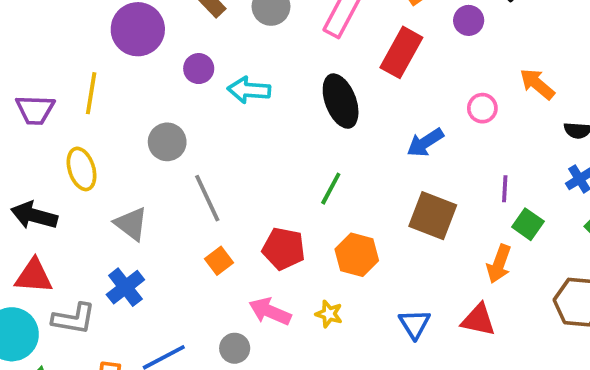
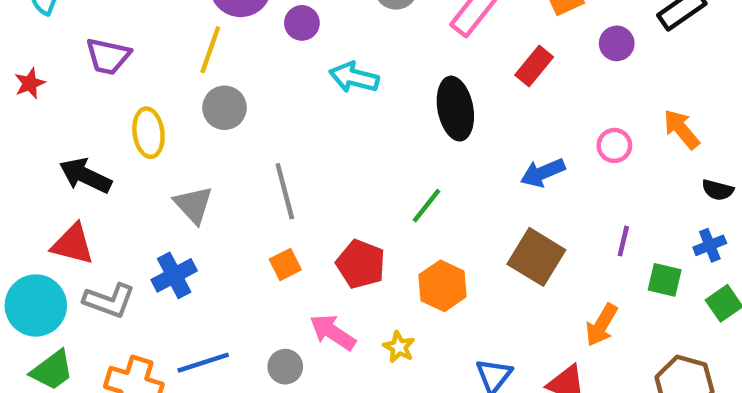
red rectangle: (401, 52) -> (534, 66), size x0.7
purple circle: (199, 69) -> (302, 23), moved
yellow line: (91, 93) -> (210, 50), moved
gray circle: (167, 142) -> (225, 108), moved
green square: (528, 224) -> (665, 280), moved, turned -32

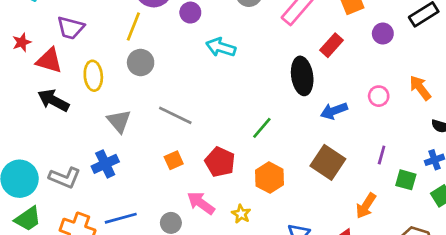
black ellipse: (455, 109) -> (302, 76), moved
gray line: (285, 191) -> (175, 115), turned -52
red triangle: (73, 244) -> (49, 61), moved

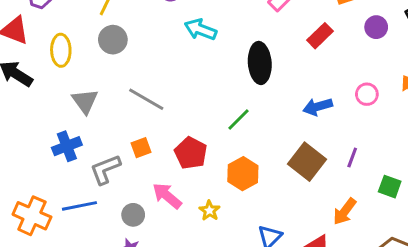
black ellipse: (302, 76) -> (260, 63), moved
purple line: (382, 155) -> (352, 158), moved
gray L-shape: (65, 178) -> (105, 169), moved, turned 132

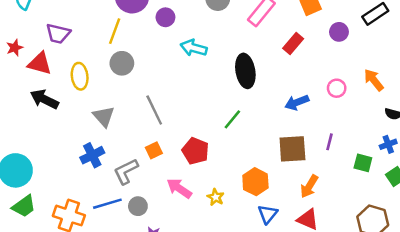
gray line: (146, 99) -> (154, 110), turned 40
brown square: (307, 162) -> (292, 149), turned -36
orange hexagon: (243, 174) -> (255, 182), moved
orange arrow: (345, 212) -> (309, 186), moved
gray circle: (133, 215) -> (138, 206), moved

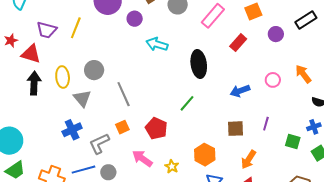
yellow line: (115, 31) -> (76, 28), moved
gray circle: (122, 63) -> (94, 70), moved
yellow ellipse: (80, 76) -> (63, 77), moved
black arrow: (44, 99) -> (34, 83), turned 65
brown square: (292, 149) -> (236, 129), size x0.7

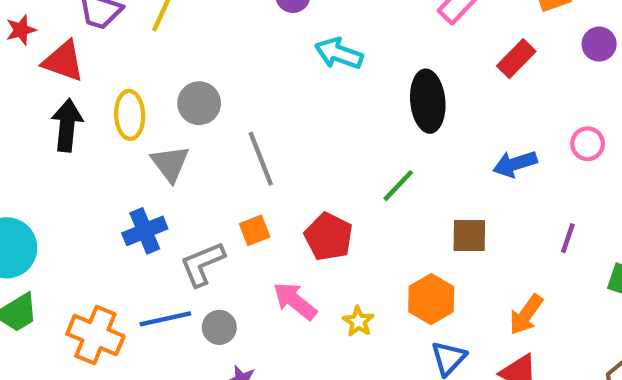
brown square: (236, 129) -> (469, 235), moved

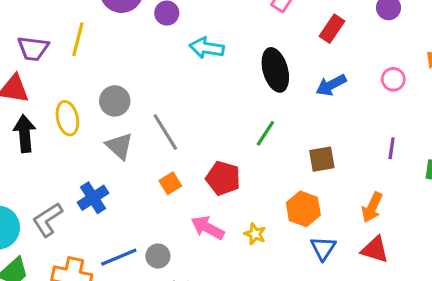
gray triangle: (170, 164) -> (119, 146), moved
blue arrow: (515, 164) -> (331, 85), moved
gray L-shape: (202, 264) -> (48, 220), moved

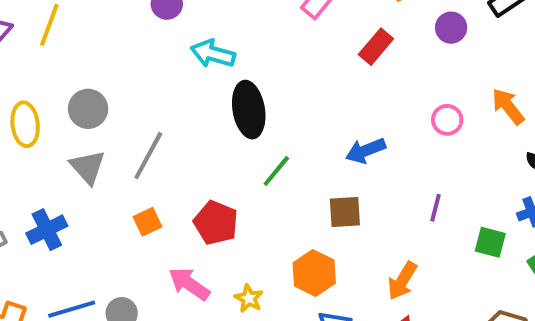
black ellipse: (275, 70) -> (249, 110), moved
blue arrow: (331, 85) -> (366, 151), moved
gray line: (165, 132) -> (148, 156), turned 54

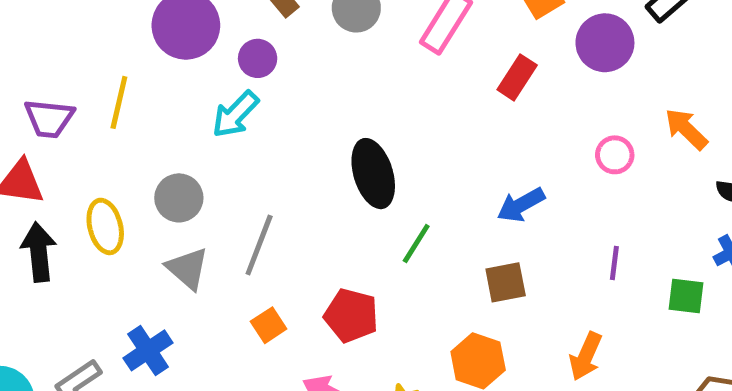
purple circle: (451, 28) -> (605, 43), size x1.5
cyan arrow: (213, 54) -> (235, 114), moved, turned -54

